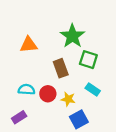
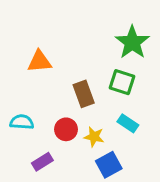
green star: (72, 36) -> (132, 42), moved
cyan semicircle: (26, 89) -> (22, 122), moved
purple rectangle: (19, 117) -> (42, 162), moved

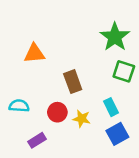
green square: (122, 82) -> (124, 71), moved
cyan rectangle: (128, 123) -> (111, 107), turned 30
blue square: (109, 165) -> (117, 134), moved

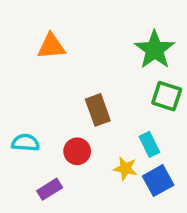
orange triangle: (34, 53) -> (51, 46), moved
yellow star: (82, 119) -> (125, 168), moved

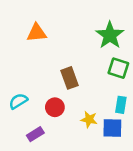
cyan semicircle: (25, 143) -> (18, 101), turned -36
cyan rectangle: (149, 144) -> (121, 105), moved, turned 35
blue square: (158, 181) -> (112, 128), turned 30

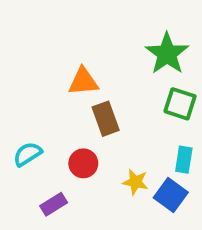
orange triangle: (37, 33) -> (83, 82), moved
blue square: (112, 128) -> (171, 195), turned 35

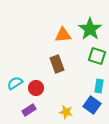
orange triangle: (83, 82) -> (63, 35), moved
red circle: (83, 163) -> (36, 88), moved
yellow star: (135, 182) -> (66, 112), moved

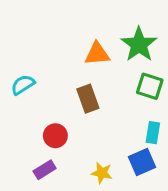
cyan semicircle: (15, 83) -> (23, 85), moved
blue square: (92, 105) -> (142, 162), turned 30

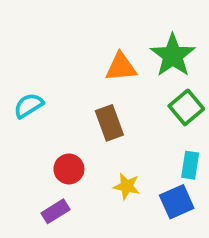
green square: (150, 86) -> (186, 107), turned 32
yellow star: (102, 173) -> (127, 186), moved

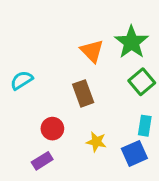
orange triangle: (121, 67) -> (92, 51), turned 50

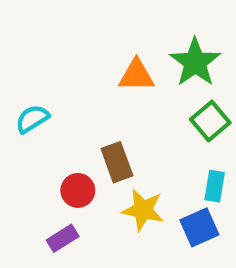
orange triangle: (92, 51) -> (136, 75), turned -45
brown rectangle: (83, 93) -> (117, 162), moved
yellow star: (96, 142) -> (143, 210), size x1.4

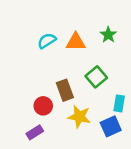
green star: (195, 62) -> (108, 35), size x0.6
cyan semicircle: (32, 119) -> (47, 41), moved
green square: (210, 121) -> (96, 77), moved

